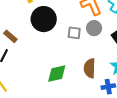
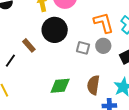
brown rectangle: (10, 36) -> (29, 45), moved

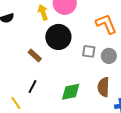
gray circle: (103, 46) -> (109, 56), moved
black line: (10, 61) -> (32, 87), moved

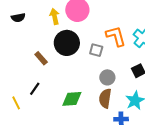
gray square: (89, 51) -> (96, 50), moved
gray circle: (109, 56) -> (107, 77), moved

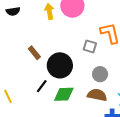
black circle: (67, 43) -> (60, 65), moved
black line: (35, 89) -> (42, 86), moved
brown semicircle: (105, 98) -> (97, 95), turned 90

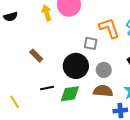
black circle: (60, 65) -> (76, 66), moved
black line: (42, 86) -> (47, 88), turned 48

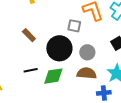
brown rectangle: (36, 56) -> (29, 35), moved

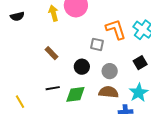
black circle: (59, 48) -> (82, 67), size x0.6

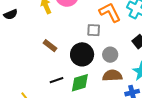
black circle: (82, 67) -> (82, 54), size x1.5

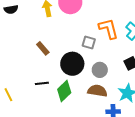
green diamond: (80, 83) -> (64, 91), turned -40

